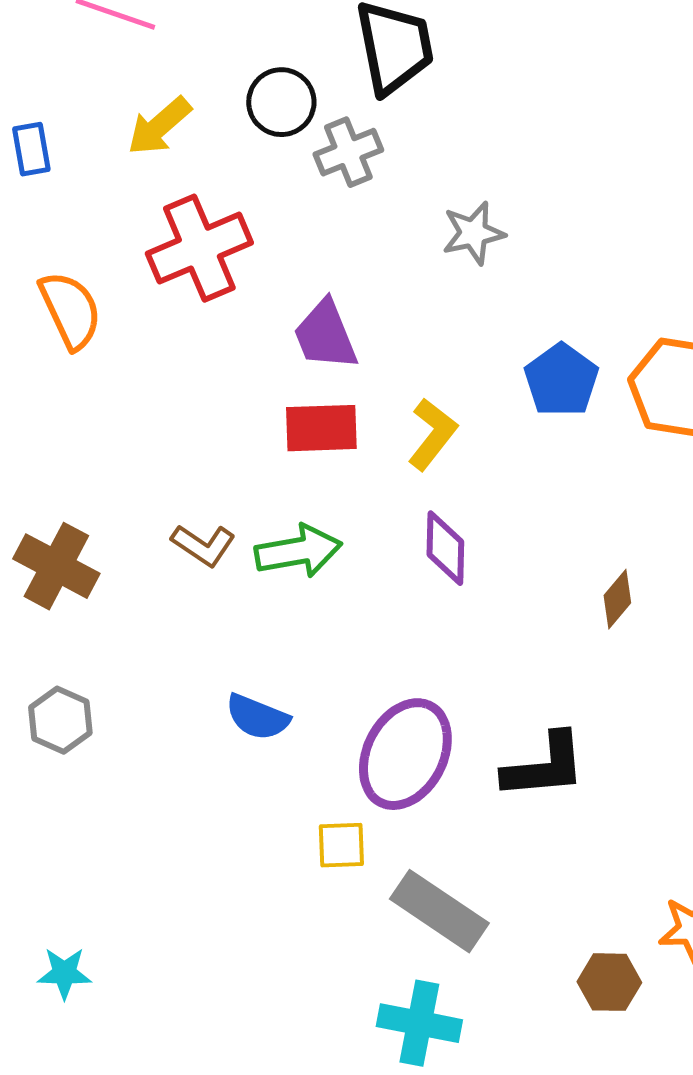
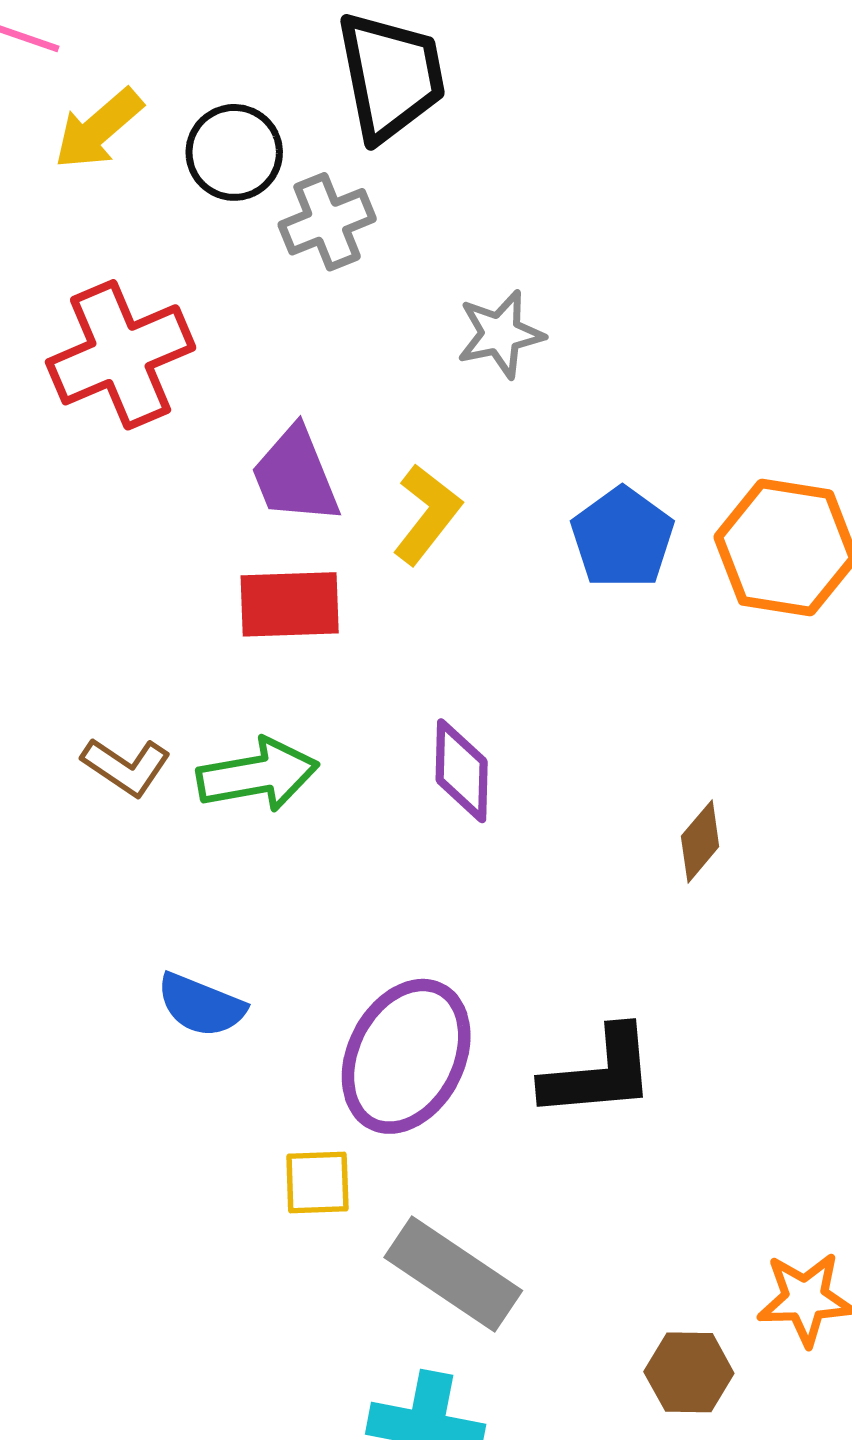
yellow arrow: (159, 126) -> (98, 129), moved
yellow L-shape: (432, 434) -> (427, 514), moved

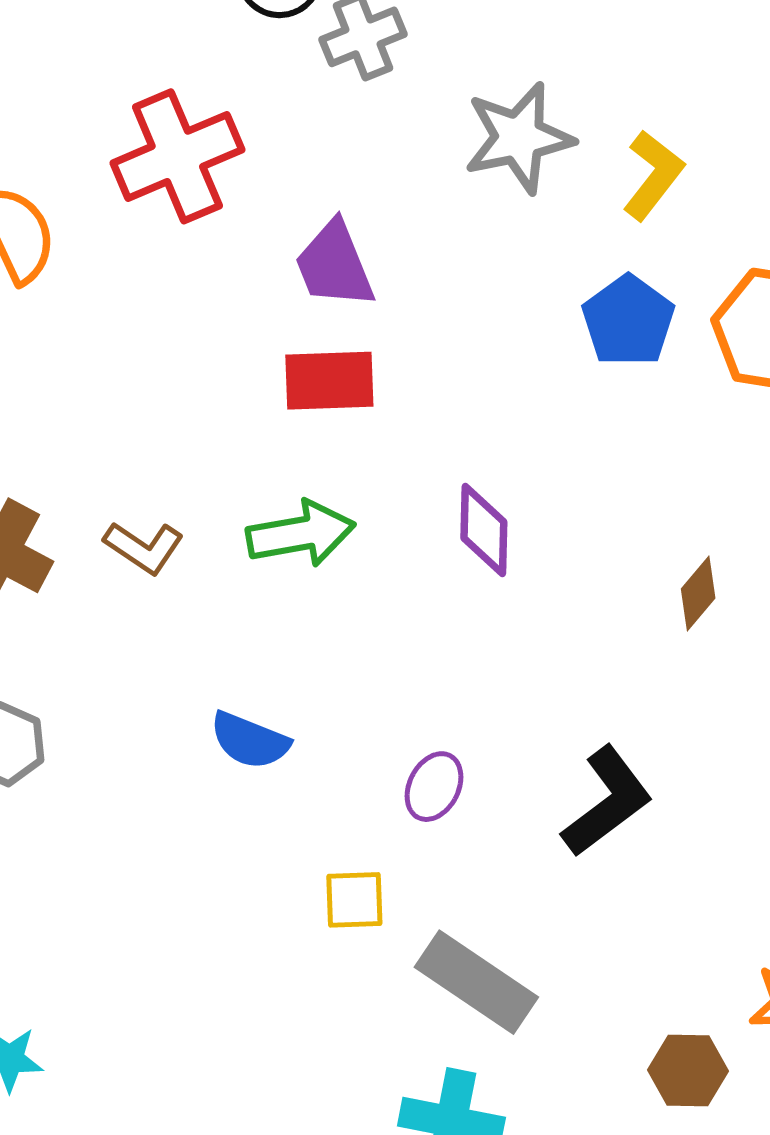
gray star: (500, 334) -> (519, 138), size x1.4
yellow L-shape: (427, 514) -> (653, 175), moved
brown L-shape: (126, 767) -> (144, 547), moved
purple ellipse: (406, 1056) -> (434, 787), size x0.5
black L-shape: (599, 1073) -> (607, 802), turned -32

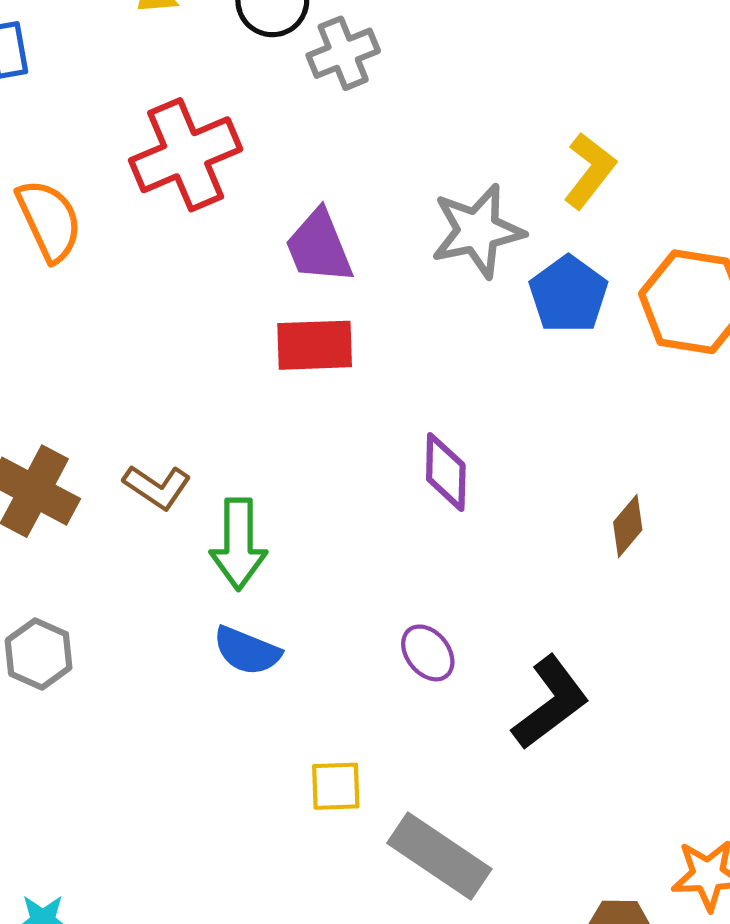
gray star: (519, 138) -> (478, 231), moved
green arrow: (301, 534) -> (238, 544), moved, turned 100
purple ellipse: (434, 787) -> (428, 653), moved, turned -66

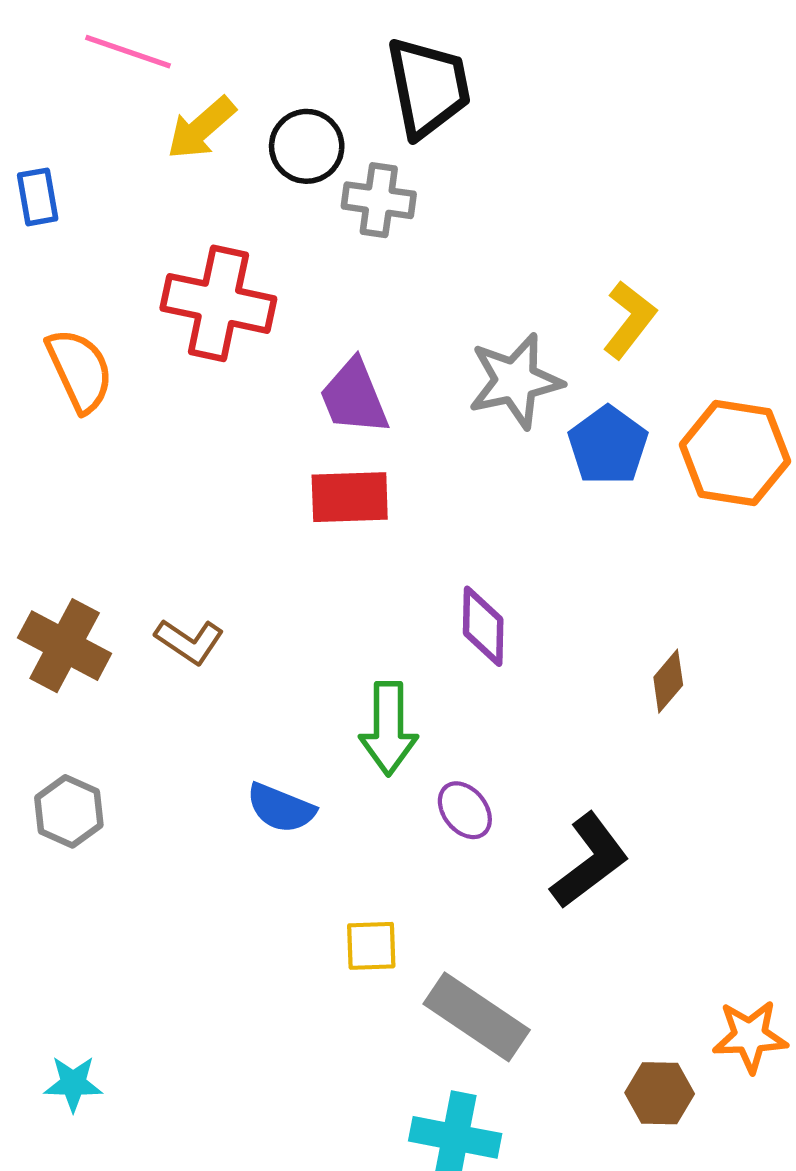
gray cross: (343, 53) -> (379, 200), turned 30
red cross: (186, 155) -> (218, 303), turned 35
green arrow: (238, 544) -> (388, 728), moved

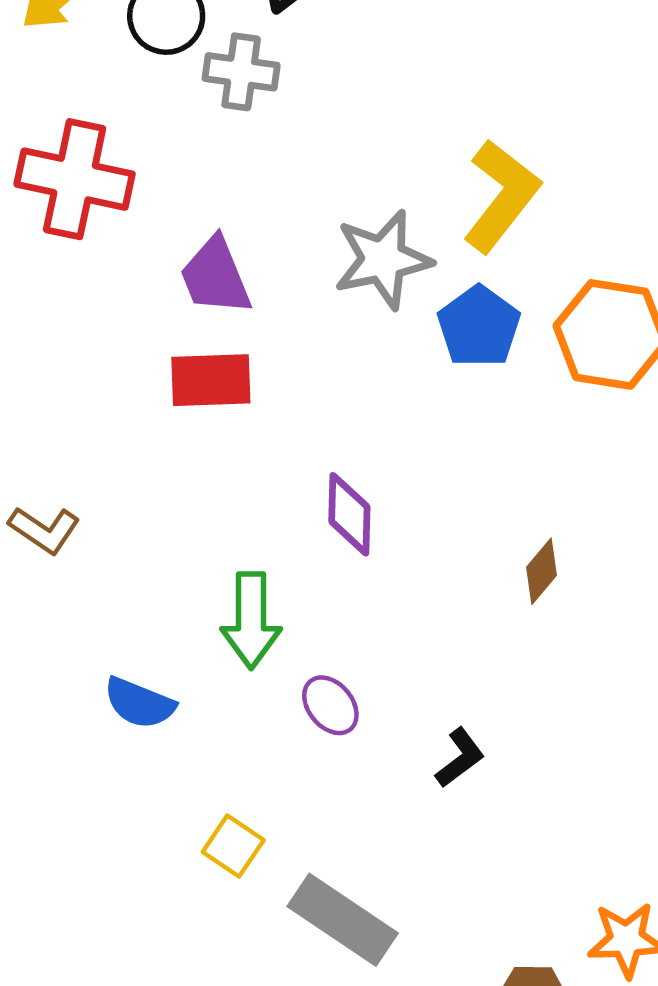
yellow L-shape: (629, 320) -> (501, 196), size x1.4
black L-shape: (590, 861) -> (460, 758), size x0.6
yellow square: (371, 946) -> (233, 846), turned 36

